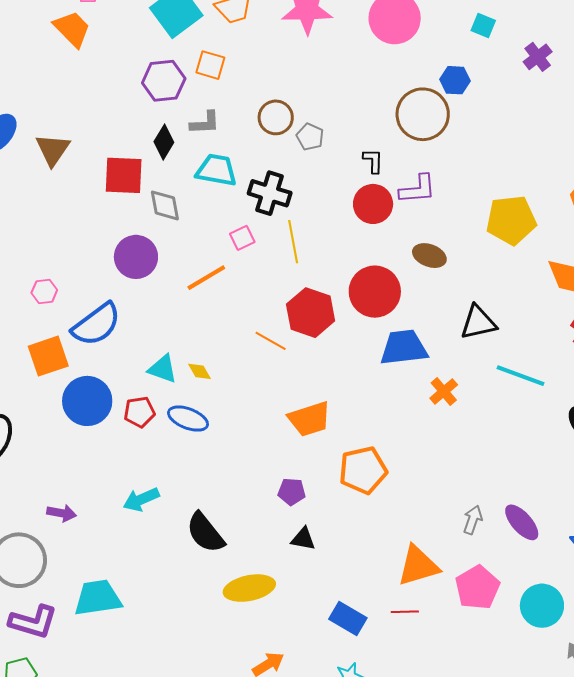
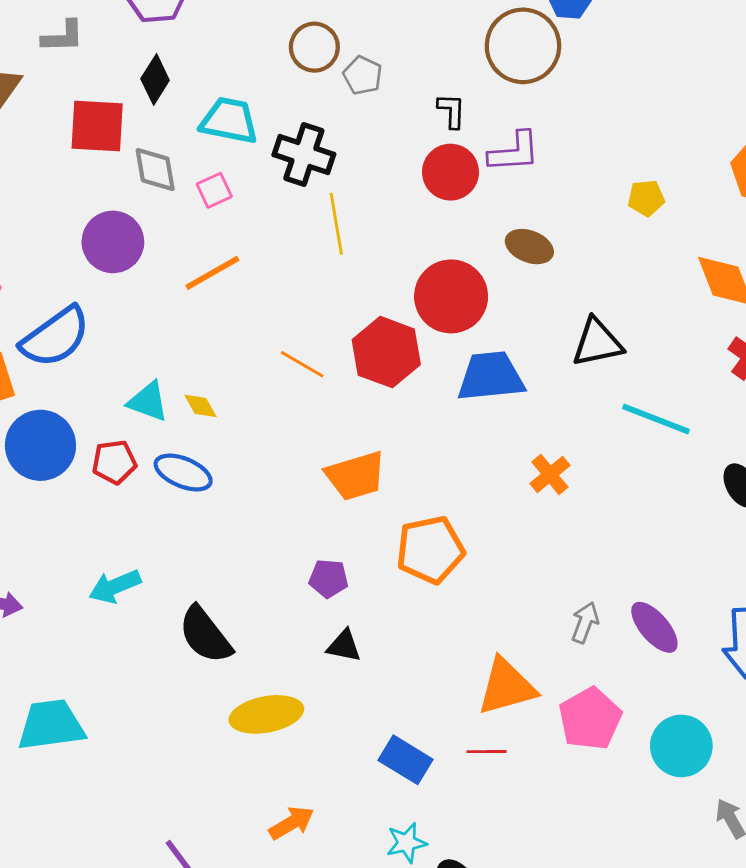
gray L-shape: (205, 123) -> (63, 36), moved
yellow pentagon: (511, 220) -> (646, 198), size x0.5
pink square: (242, 238) -> (214, 190), moved
red hexagon: (311, 313) -> (386, 352), moved
orange cross: (444, 391) -> (550, 474), moved

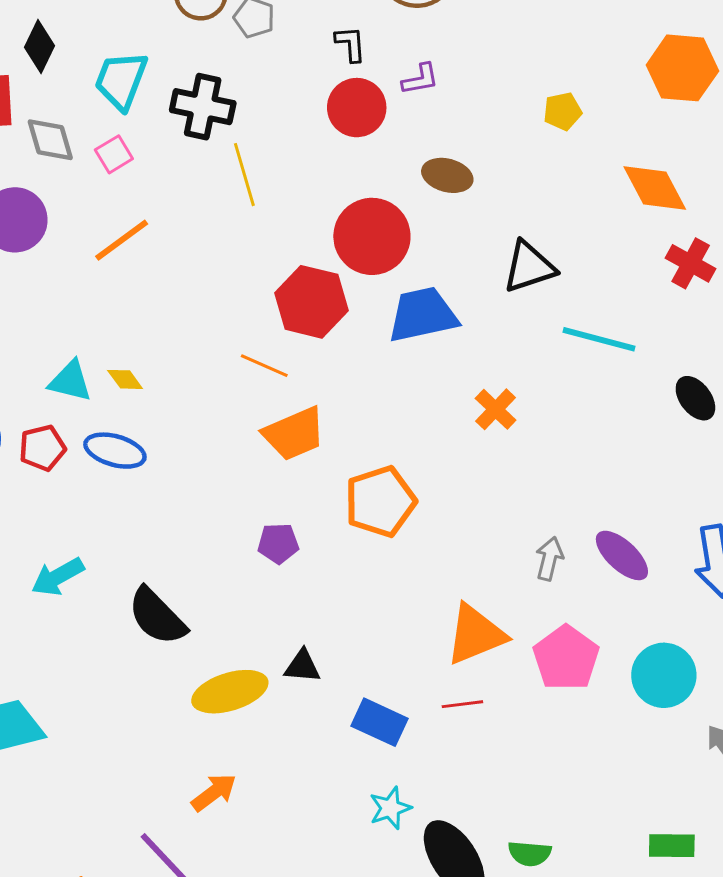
cyan trapezoid: (229, 121) -> (121, 80), turned -74
purple L-shape: (514, 152) -> (420, 79), size x0.7
orange line: (302, 364) -> (264, 366), moved
black triangle: (344, 646) -> (302, 666), moved
orange arrow: (292, 823) -> (214, 792), moved

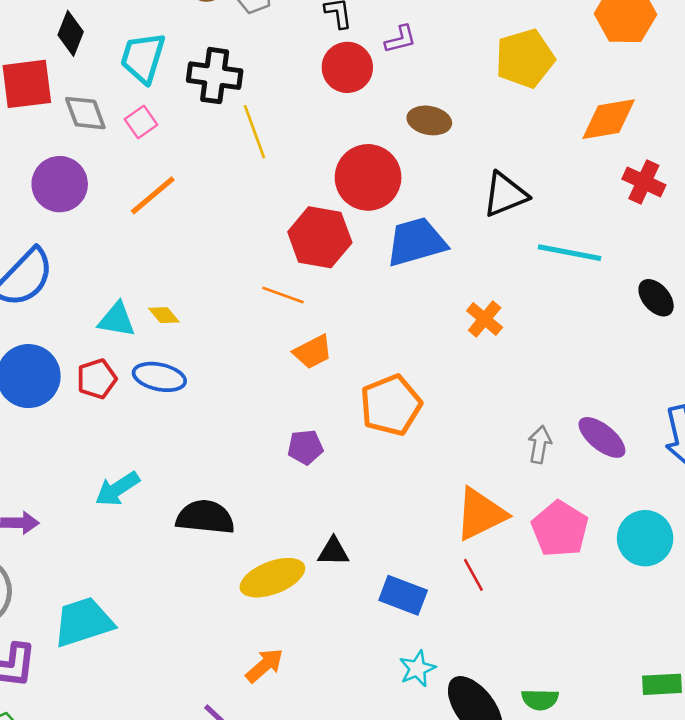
yellow pentagon: (563, 111) -> (525, 59), size x1.8
orange diamond: (655, 188) -> (609, 119), turned -68
orange trapezoid: (294, 434) -> (313, 352), size x0.7
black semicircle: (157, 616) -> (205, 517), turned 144
red line: (462, 704) -> (473, 575), turned 72

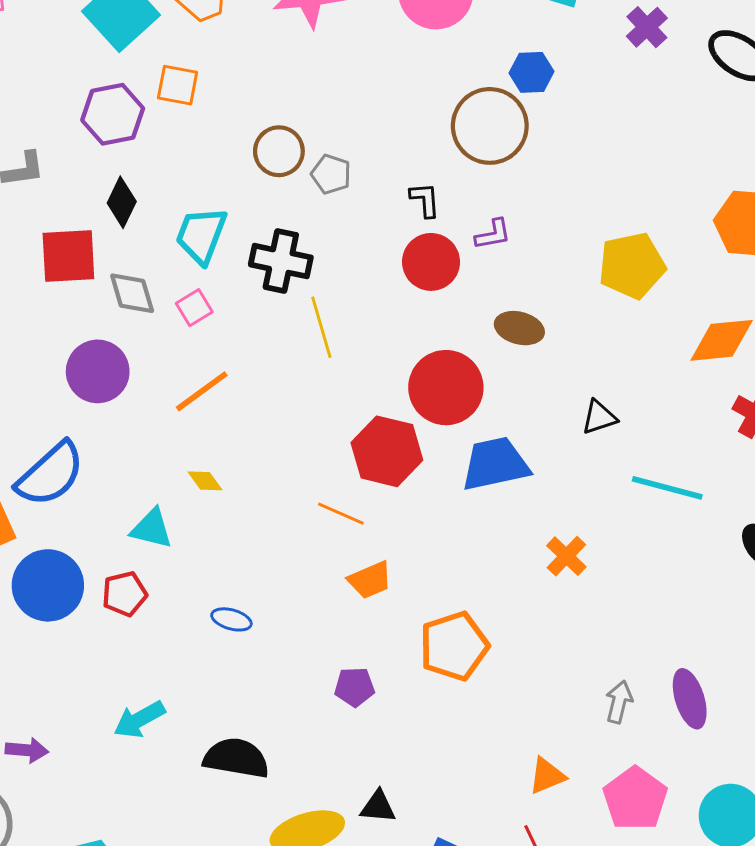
black triangle: (505, 194) -> (599, 417), size x0.7
yellow diamond: (164, 315) -> (205, 481), moved
blue ellipse: (159, 377) -> (231, 619), moved, size x0.7
purple ellipse: (602, 437) -> (690, 699), turned 30
orange triangle: (481, 514) -> (547, 776), size x0.6

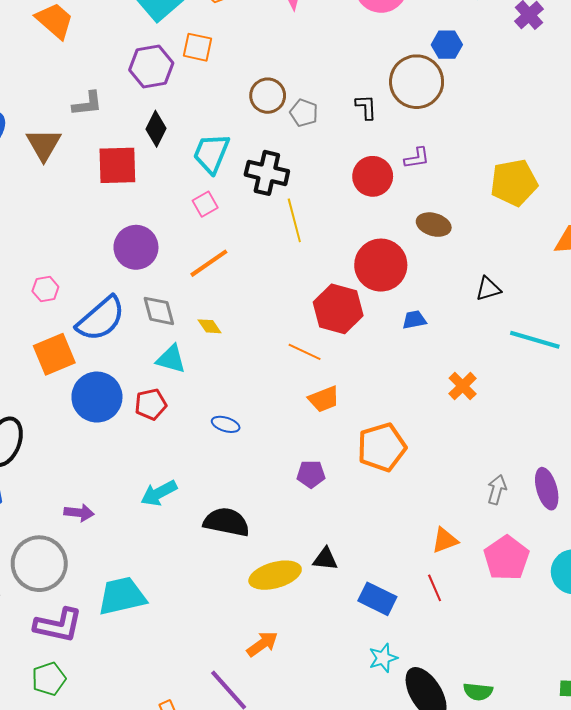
black L-shape: (425, 200) -> (366, 107), moved
gray diamond: (132, 293) -> (159, 311), moved
blue trapezoid: (495, 464) -> (414, 320), size x0.5

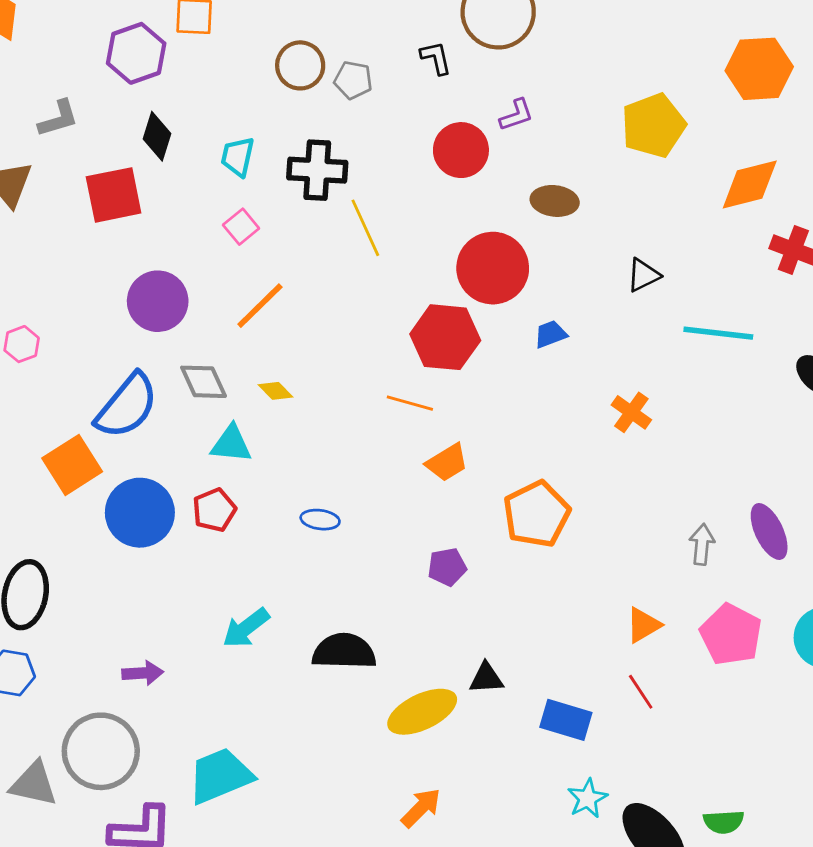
cyan trapezoid: (211, 153) -> (238, 157), size x0.7
pink hexagon: (45, 289) -> (22, 344), moved

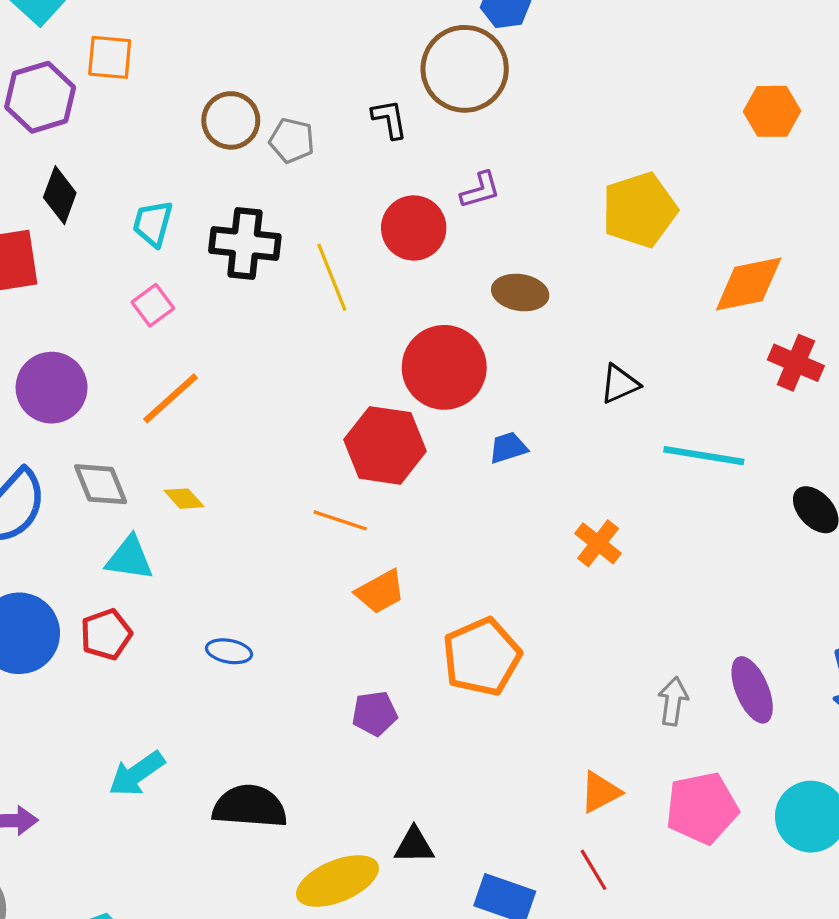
orange hexagon: (759, 69) -> (772, 111), moved, size x0.7
yellow line: (365, 228) -> (332, 277), moved
pink pentagon: (731, 635) -> (702, 808), turned 30

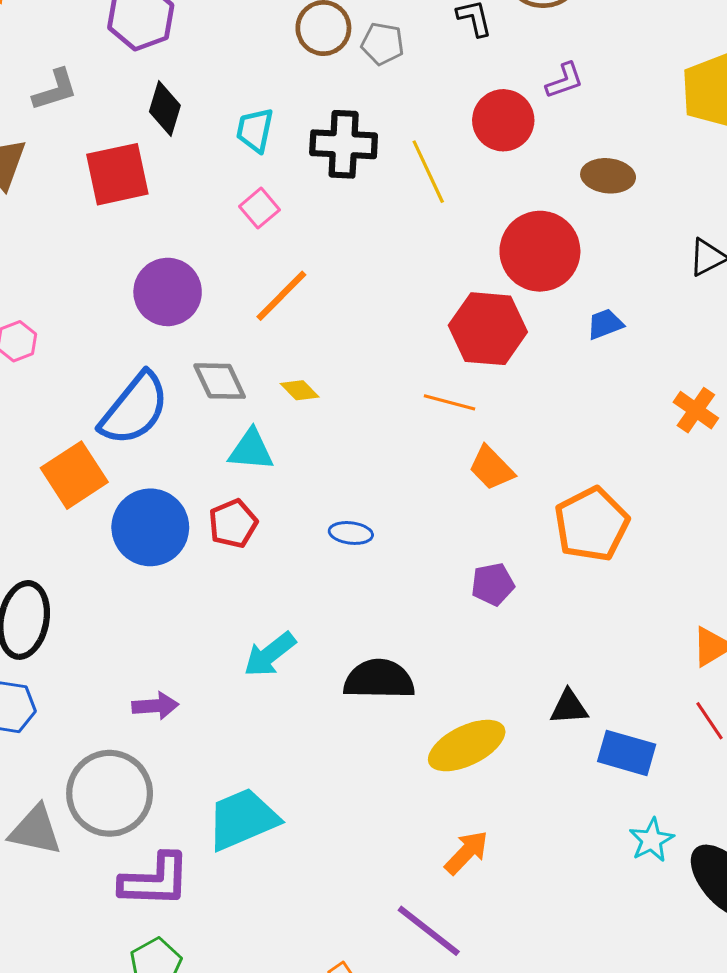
orange trapezoid: (380, 592) -> (491, 468), turned 78
black triangle: (414, 845) -> (569, 707), moved

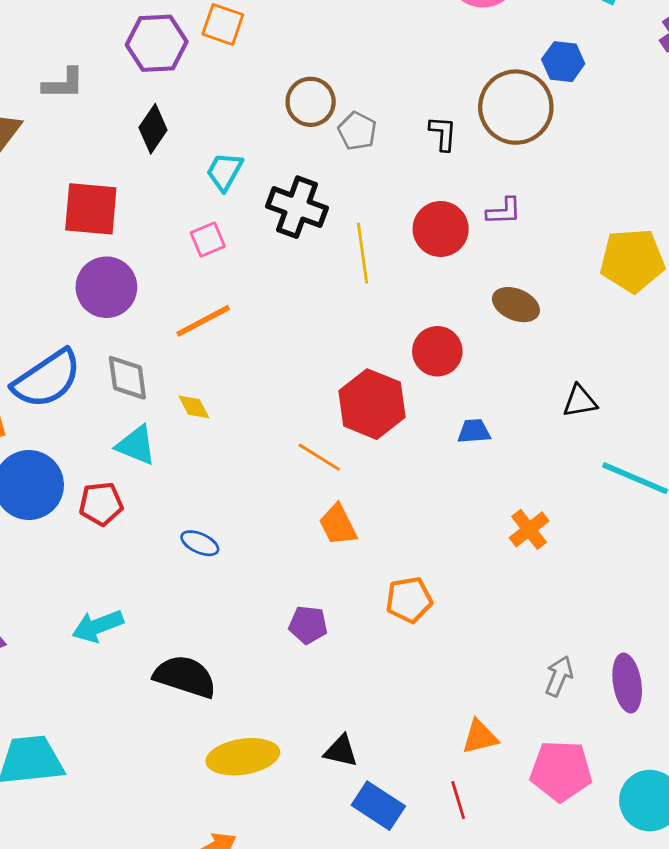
red square: (117, 174) -> (91, 209), moved
red circle: (540, 251) -> (437, 351), size x0.7
orange pentagon: (592, 524) -> (409, 600), size x0.7

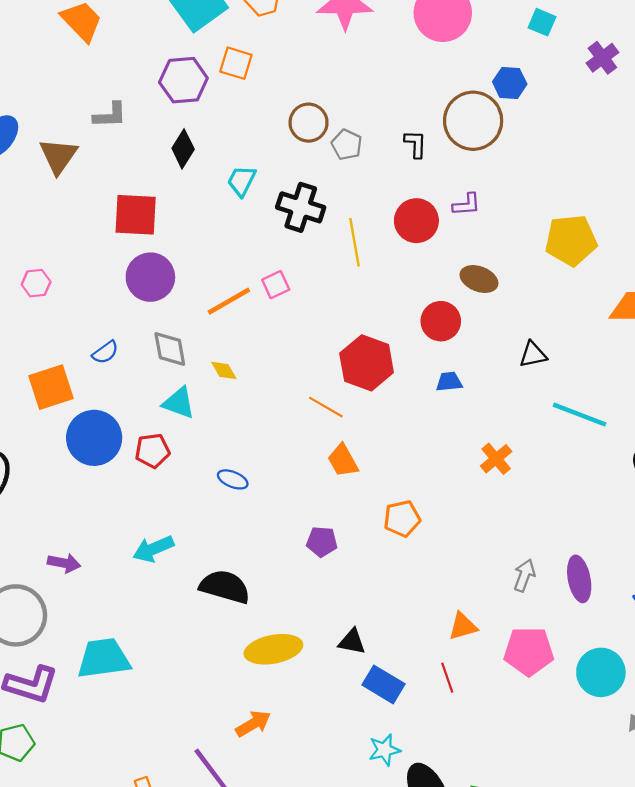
pink square: (208, 240) -> (276, 285), moved
red circle: (437, 351) -> (441, 321), moved
blue semicircle: (47, 379) -> (105, 352), size x0.5

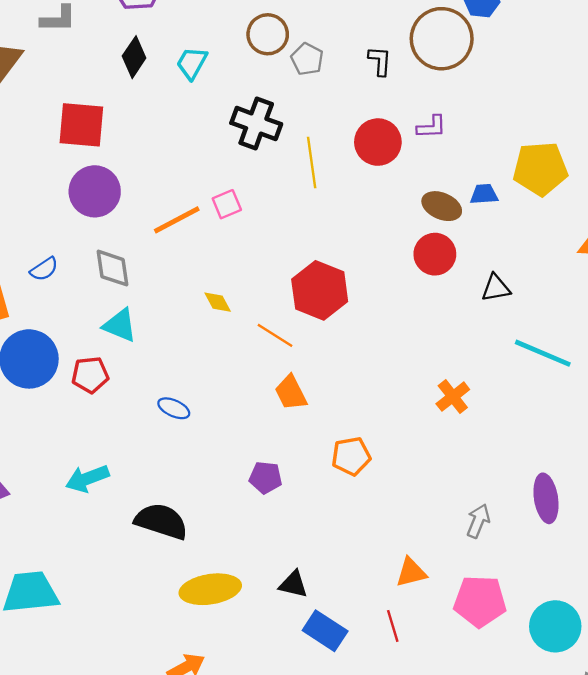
cyan trapezoid: (242, 181) -> (192, 63), moved
red circle: (441, 321) -> (435, 254), moved
yellow diamond: (224, 370) -> (218, 302), moved
blue trapezoid: (449, 382) -> (484, 194), moved
purple ellipse: (579, 579) -> (546, 498), moved

